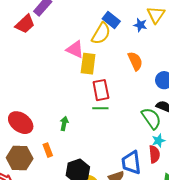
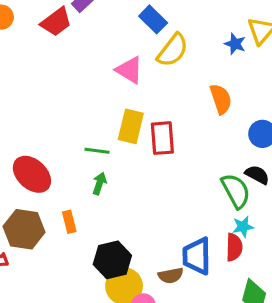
blue rectangle: (111, 20) -> (153, 19), moved
yellow rectangle: (88, 64) -> (131, 126), moved
green line: (100, 108) -> (97, 151), moved

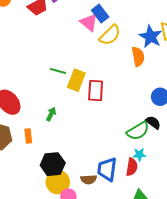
blue star: (235, 44) -> (151, 37), size x1.6
pink triangle: (129, 70) -> (89, 23), moved
orange semicircle: (221, 99) -> (138, 57), moved
green line: (97, 151) -> (58, 71), moved
green semicircle: (236, 191) -> (138, 131), turned 80

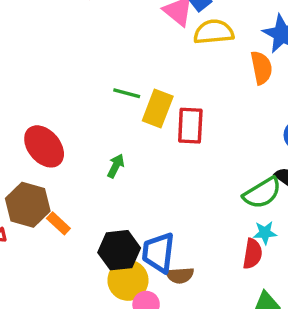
yellow semicircle: (110, 35) -> (214, 32), turned -140
orange rectangle: (28, 136) -> (58, 223), moved, turned -40
blue trapezoid: (107, 169) -> (158, 253), moved

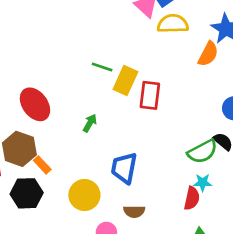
orange semicircle: (261, 68) -> (208, 54), turned 35
black hexagon: (119, 250) -> (27, 193), moved
blue trapezoid: (158, 253) -> (124, 168), moved
yellow circle: (128, 280) -> (84, 195), moved

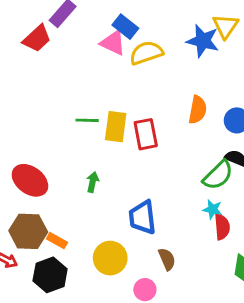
orange semicircle: (208, 54) -> (198, 110), moved
cyan star: (203, 183) -> (212, 209), moved, turned 30
brown semicircle: (134, 212) -> (167, 259), turned -96

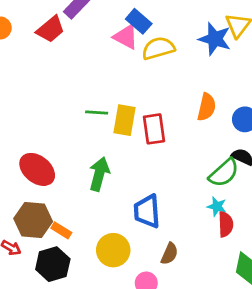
green arrow: (93, 182) -> (99, 174), size x1.6
brown semicircle: (167, 259) -> (169, 254), turned 45

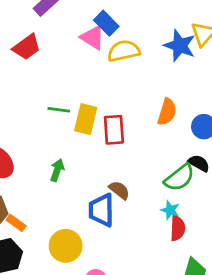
red trapezoid: (50, 29) -> (27, 47), moved
green arrow: (99, 174) -> (57, 170), size x0.7
brown semicircle: (169, 254) -> (119, 190), moved, turned -80

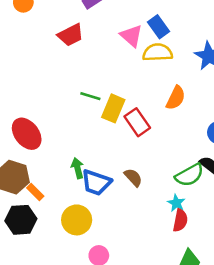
blue rectangle: (106, 23) -> (159, 27), moved
orange semicircle: (167, 112) -> (176, 98), moved
red rectangle: (114, 130) -> (137, 122), turned -40
green arrow: (57, 170) -> (78, 168), moved, turned -42
blue trapezoid: (101, 210) -> (96, 183), moved, turned -80

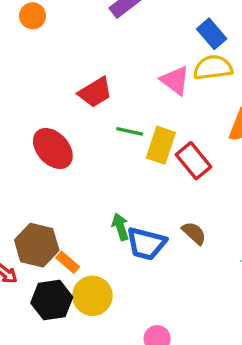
red trapezoid: (71, 35) -> (95, 92), moved
pink triangle: (131, 36) -> (175, 80), moved
red ellipse: (27, 134) -> (53, 148), moved
yellow circle: (77, 220) -> (92, 296), moved

